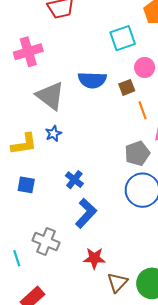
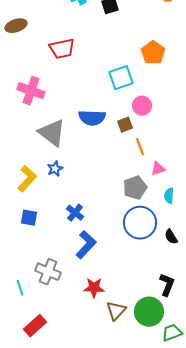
pink cross: (28, 52) -> (31, 91), turned 36
yellow L-shape: (24, 144) -> (27, 179), turned -40

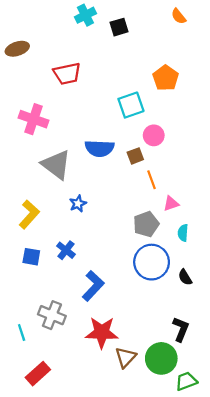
blue star: (55, 169) -> (78, 204), moved
blue cross: (75, 213) -> (66, 250), moved
red star: (94, 288) -> (102, 332), size x1.4

